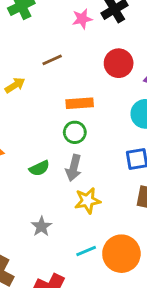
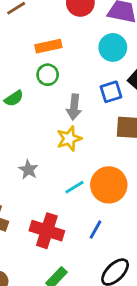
green semicircle: (39, 168) -> (14, 98), moved
gray arrow: (74, 168) -> (74, 107), moved

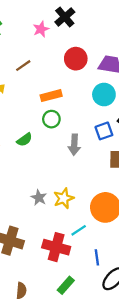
yellow star: (69, 139) -> (64, 198), moved
cyan line: (74, 187) -> (79, 230), moved
blue line: (95, 230) -> (97, 257), moved, turned -35

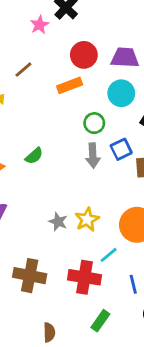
orange rectangle: (51, 96) -> (70, 85), moved
green circle: (51, 119) -> (94, 123), moved
blue square: (104, 131) -> (121, 149), moved

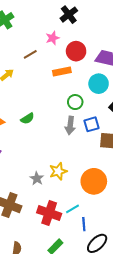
pink star: (39, 25) -> (53, 38), moved
gray star: (58, 222) -> (37, 178), moved
cyan line: (109, 255) -> (73, 209), moved

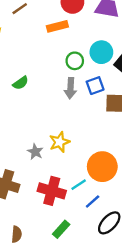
cyan circle: (99, 84) -> (101, 52), moved
orange circle: (94, 181) -> (102, 167), moved
blue line: (84, 224) -> (93, 201), turned 56

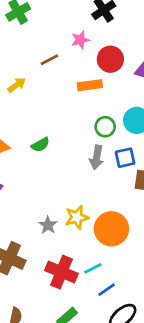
orange circle: (102, 167) -> (111, 229), moved

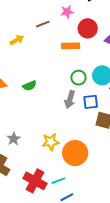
gray star: (48, 225) -> (14, 139), moved

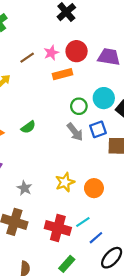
pink star: (67, 12) -> (51, 53), moved
gray arrow: (70, 99) -> (75, 132), turned -42
orange circle: (75, 153) -> (94, 188), size x0.7

